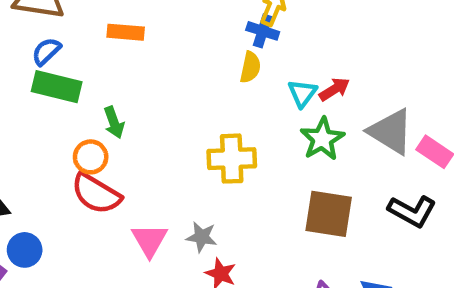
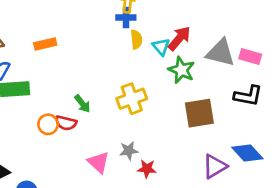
yellow semicircle: (250, 67) -> (136, 40), moved
red arrow: (334, 89) -> (179, 38), size x1.4
green arrow: (114, 122) -> (82, 104), moved
red semicircle: (96, 194) -> (66, 123), moved, size x0.7

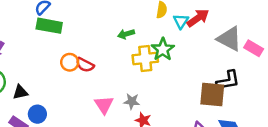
green star: (181, 70) -> (163, 49), moved
black L-shape: (248, 96) -> (228, 80), moved, turned -35
green arrow: (82, 104) -> (126, 34), moved, turned 98
brown square: (199, 113) -> (212, 95), moved

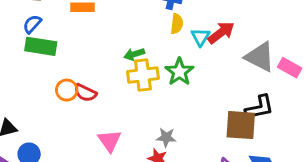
yellow cross: (145, 58) -> (143, 75), moved
gray star: (132, 101) -> (166, 137), moved

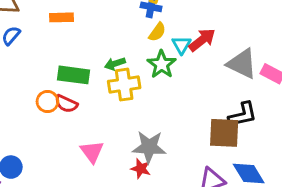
yellow semicircle: (177, 24) -> (157, 32), turned 30
green rectangle: (41, 46) -> (73, 75), moved
green star: (179, 72) -> (162, 64), moved
gray star: (166, 137) -> (149, 147), size x1.6

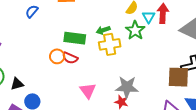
red arrow: (202, 40) -> (163, 13), turned -48

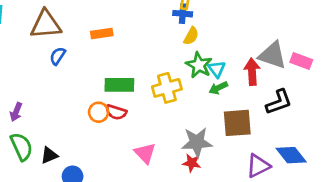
red arrow: (163, 13) -> (252, 72), moved
cyan triangle: (149, 17) -> (217, 69), moved
green arrow: (103, 30) -> (218, 88), moved
brown square: (178, 77) -> (237, 123), moved

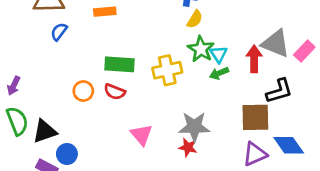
pink rectangle: (301, 61) -> (304, 51), turned -70
orange circle: (99, 112) -> (83, 91), moved
brown square: (237, 123) -> (255, 117), moved
black triangle: (49, 155) -> (45, 131), size x1.4

